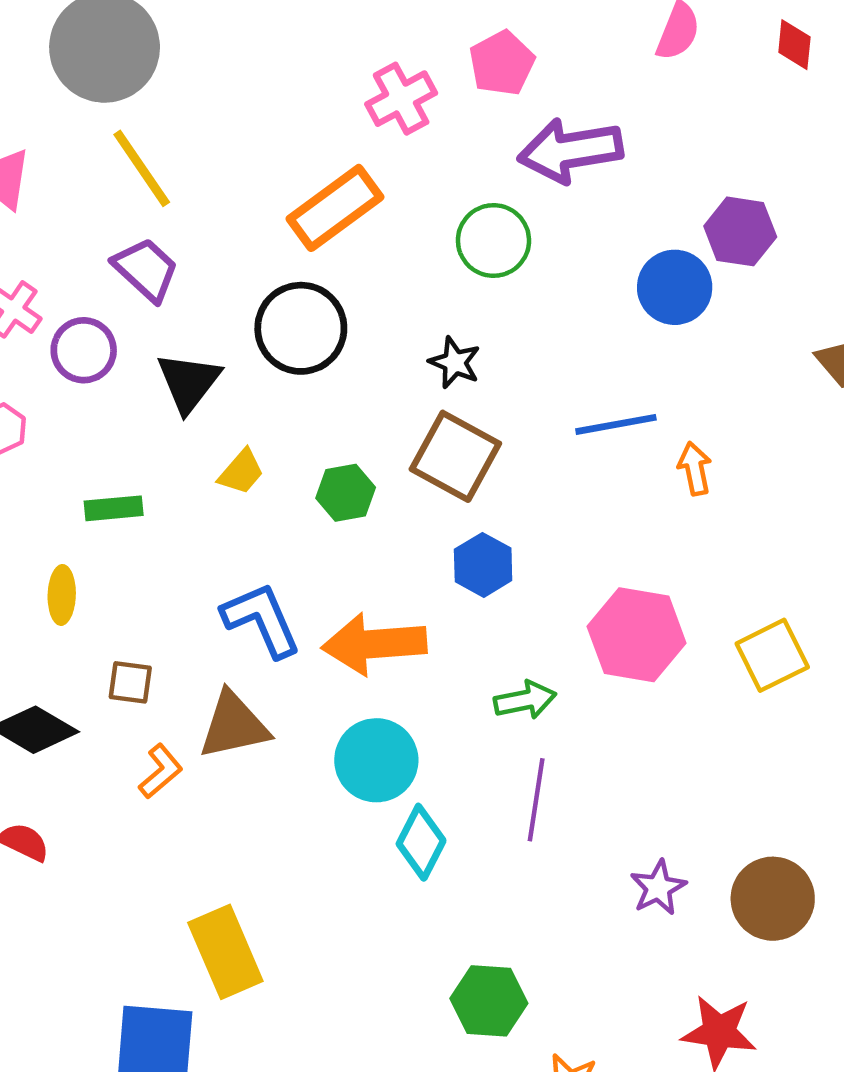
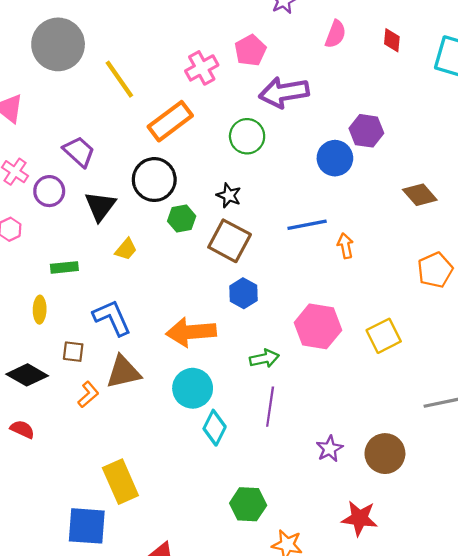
yellow line: (142, 168) -> (119, 79), moved
green hexagon: (346, 493) -> (182, 219), moved
blue L-shape: (261, 620) -> (112, 318), moved

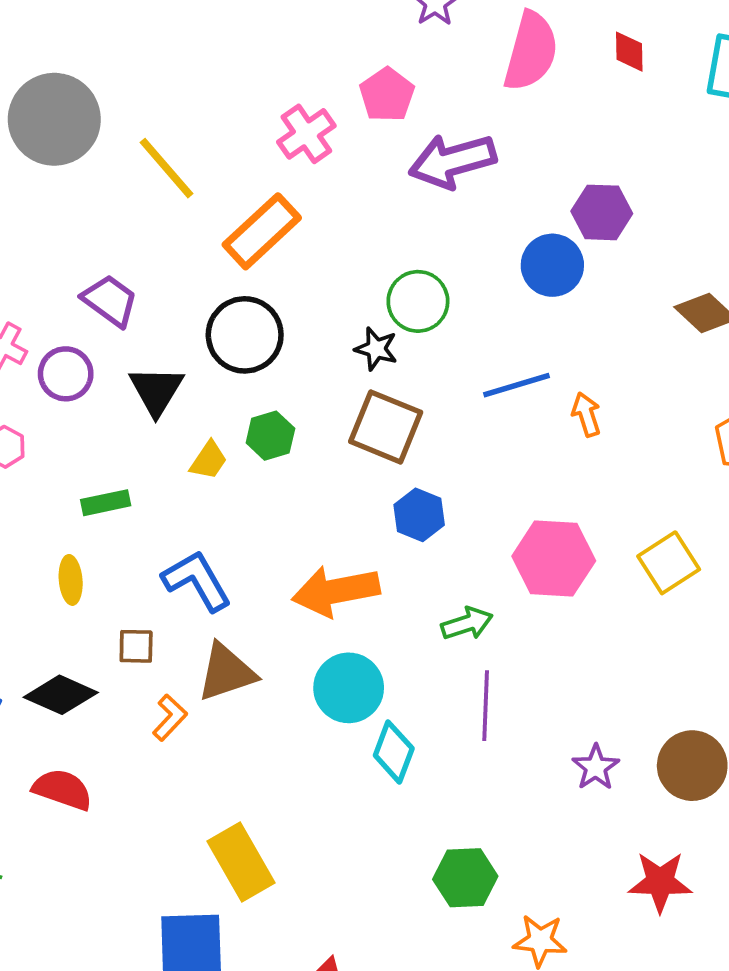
pink semicircle: (335, 34) -> (531, 51), size x1.6
green circle: (247, 136) -> (418, 301), moved
green hexagon: (182, 219) -> (270, 436), moved
red semicircle: (22, 429) -> (63, 790), size x1.4

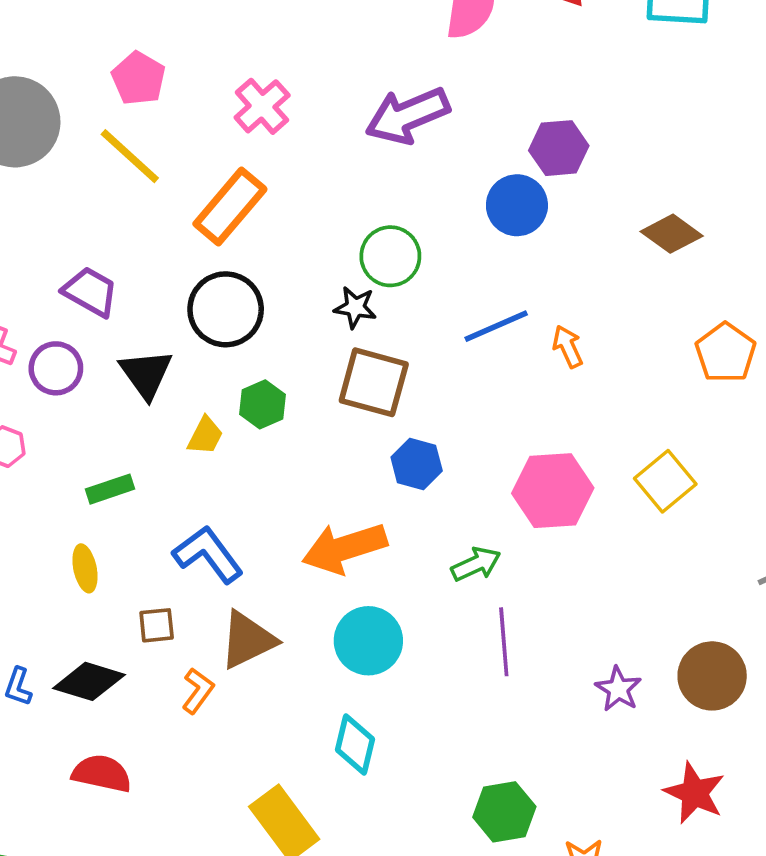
pink pentagon: (387, 95) -> (139, 78), moved
cyan diamond: (394, 752) -> (355, 744), moved
red star: (660, 882) -> (694, 793), turned 30

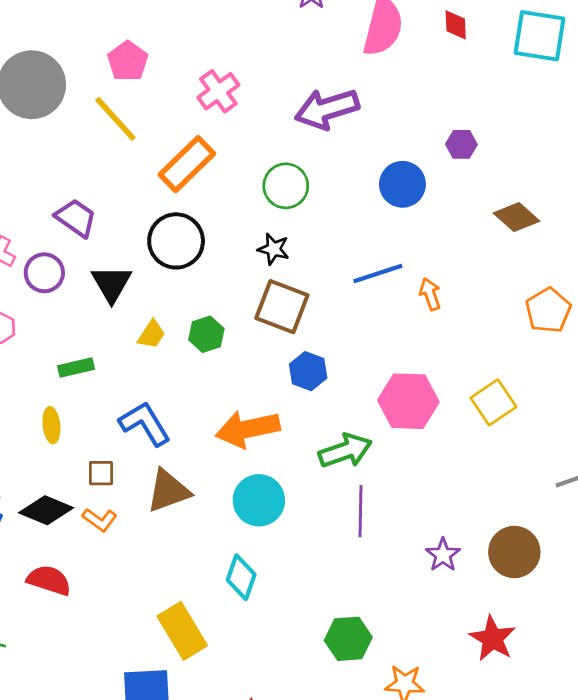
purple hexagon: (559, 148) -> (461, 144), moved, size x0.7
green circle: (390, 256) -> (286, 186), moved
green hexagon: (262, 404) -> (206, 334), moved
green arrow: (476, 564) -> (345, 451), size x1.4
orange L-shape: (198, 691) -> (100, 520), moved, turned 84

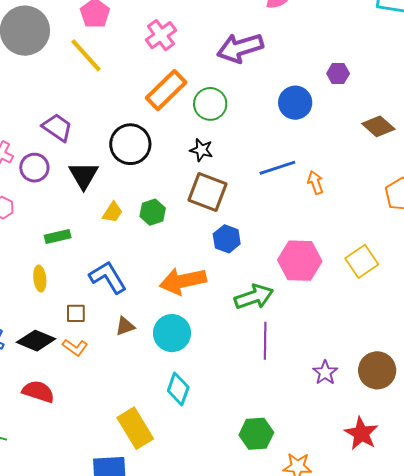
orange rectangle: (187, 164) -> (166, 90), moved
brown triangle: (168, 491) -> (125, 326), size x0.6
cyan circle: (259, 500) -> (172, 333), moved

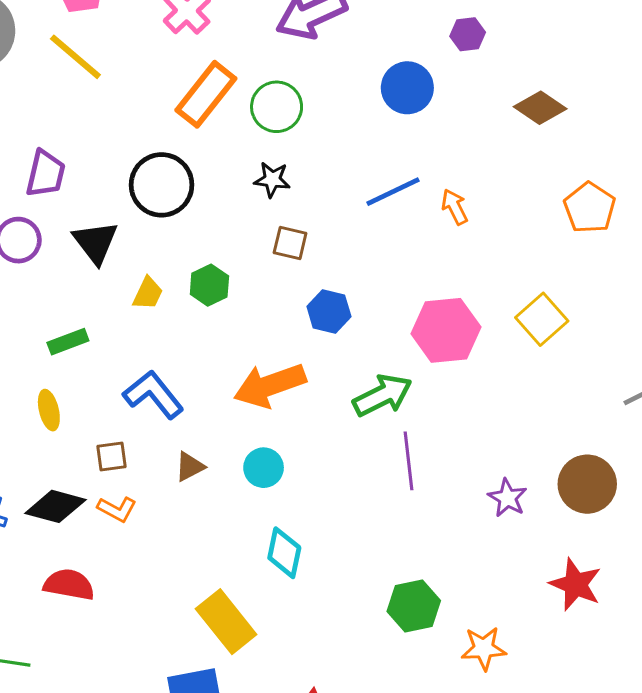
purple trapezoid: (57, 127) -> (46, 174), turned 76
brown square: (208, 192) -> (290, 243), size x0.6
cyan circle: (172, 333) -> (264, 468), size x0.7

